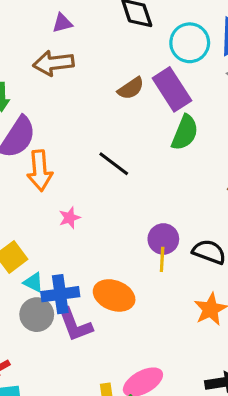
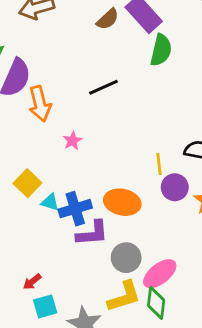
black line: (114, 164) -> (103, 87), turned -52
purple circle: (163, 239) -> (175, 187), moved
gray circle: (37, 315) -> (126, 258), moved
purple L-shape: (75, 325) -> (92, 233), turned -64

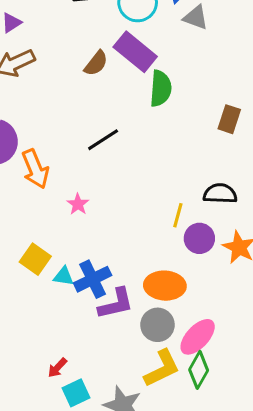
yellow line: (159, 164) -> (178, 215), turned 30
orange ellipse: (122, 202) -> (165, 286), moved
green diamond: (156, 303) -> (199, 370), turned 32

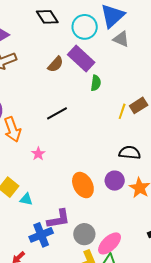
green semicircle: (161, 88) -> (96, 83), size x0.7
brown rectangle: (229, 119) -> (139, 105), turned 36
yellow line: (178, 215) -> (122, 111), moved
blue cross: (93, 279) -> (41, 235), moved
orange ellipse: (165, 286) -> (83, 185), moved, turned 55

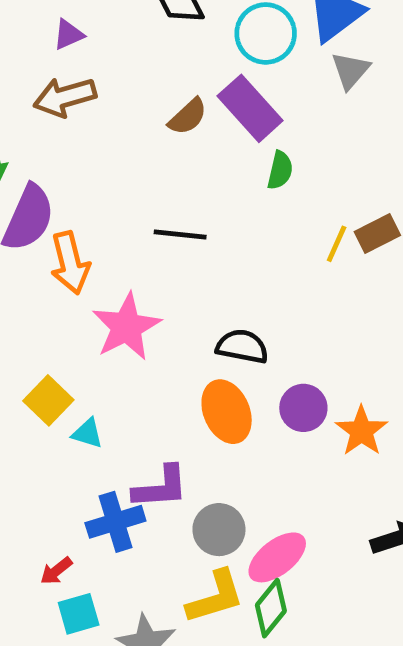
gray triangle: (121, 39) -> (350, 70), turned 42
black line: (57, 113) -> (180, 235), turned 30
black semicircle: (130, 153) -> (242, 346), moved
pink star: (38, 154) -> (126, 327), size x2.0

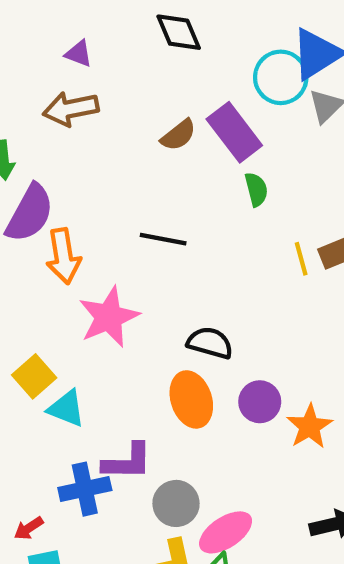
cyan circle: (266, 33) -> (281, 77), moved
purple triangle: (68, 35) -> (79, 54), turned 40
green semicircle: (280, 170) -> (256, 189), turned -32
yellow line: (337, 244) -> (301, 259), turned -44
cyan triangle: (87, 433) -> (66, 409), size x1.4

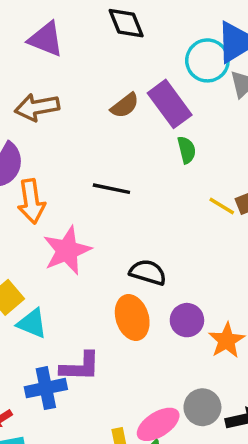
purple triangle: (79, 54) -> (46, 39), size x1.6
brown arrow: (71, 109) -> (37, 107), moved
yellow line: (301, 259) -> (222, 206), turned -44
gray circle: (176, 503) -> (202, 407), moved

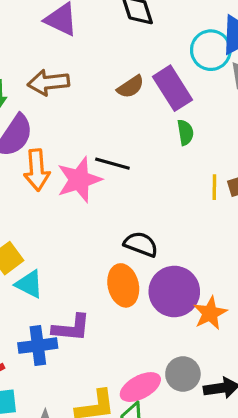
yellow line: (222, 206) -> (214, 187), turned 55
pink star: (67, 250) -> (79, 180), moved
purple circle: (187, 320) -> (174, 291), size x1.6

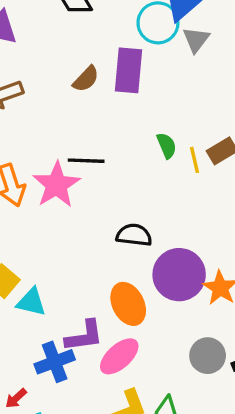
purple rectangle: (173, 88) -> (129, 70), turned 51
green semicircle: (185, 132) -> (167, 146), moved
orange ellipse: (123, 285) -> (128, 304), moved
pink ellipse: (140, 387) -> (119, 356), moved

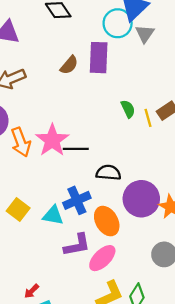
black line: (86, 161) -> (76, 149), moved
cyan triangle: (31, 302) -> (53, 215), moved
blue cross: (55, 362) -> (77, 200), moved

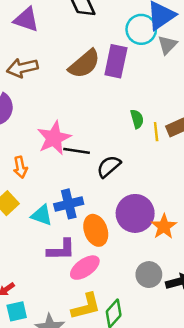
brown semicircle: (69, 65) -> (84, 64), size x1.6
orange arrow: (21, 142) -> (20, 167), moved, size x0.7
black semicircle: (108, 173) -> (109, 166), moved, turned -55

